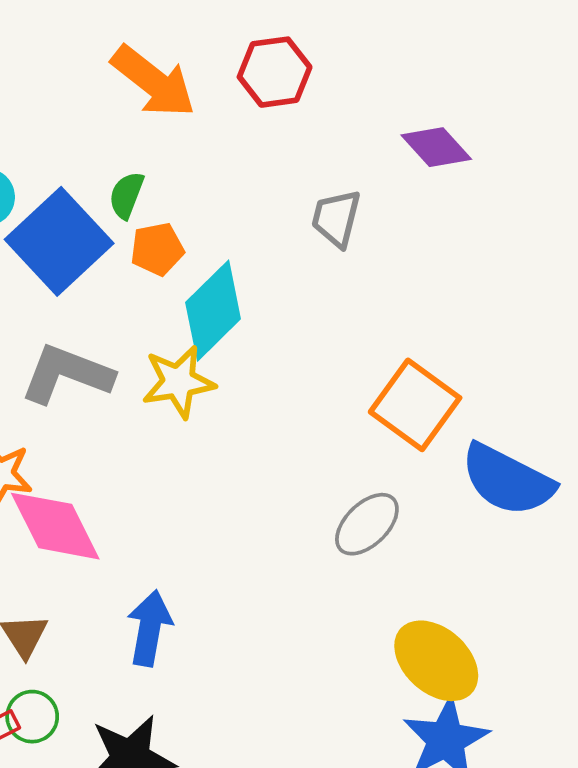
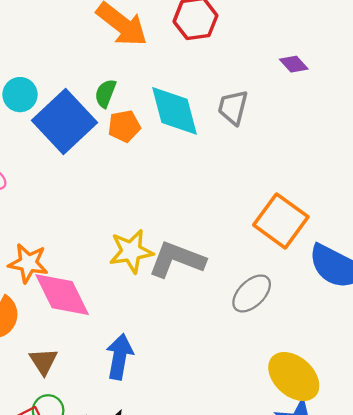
purple diamond: (436, 147) -> (294, 64), size x0.7
cyan diamond: (213, 311) -> (174, 111), moved, turned -60
gray L-shape: (67, 374) -> (177, 260), moved
yellow star: (178, 382) -> (131, 251), moved

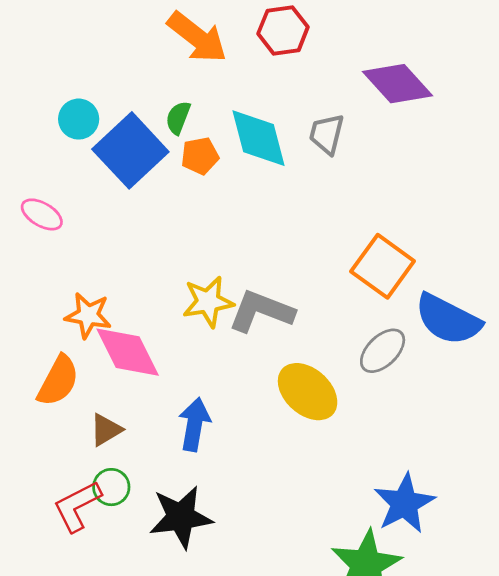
purple diamond: (294, 64) -> (398, 84), size x2.0
gray ellipse: (252, 293) -> (383, 351), moved
brown triangle: (43, 361) -> (106, 430), turned 32
yellow ellipse: (294, 377) -> (308, 392), moved

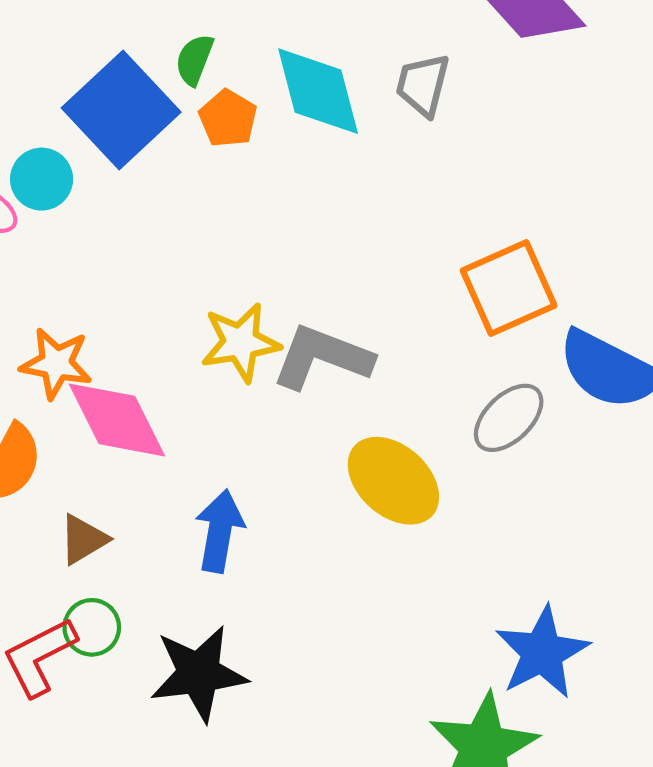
cyan circle: (79, 119) -> (42, 179), moved
orange pentagon: (200, 156) -> (228, 118), turned -30
orange square: (383, 266) -> (509, 288), turned 30

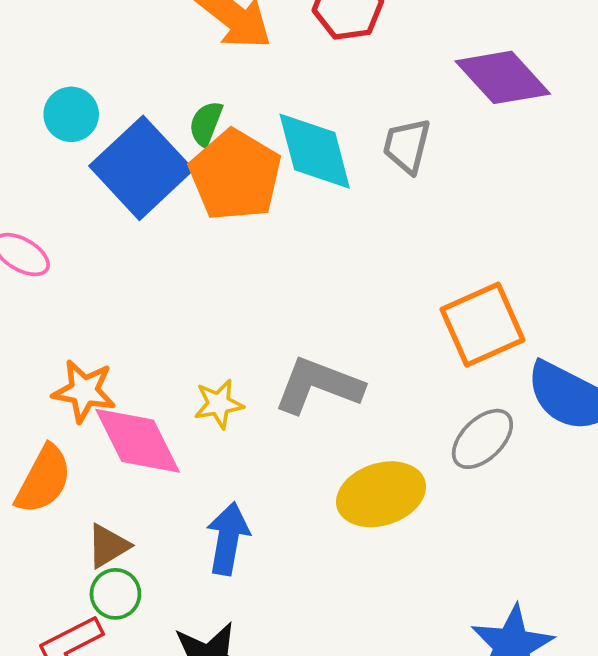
orange pentagon: (228, 118) -> (235, 175), size x1.8
cyan circle: (42, 179) -> (71, 114), moved
yellow star: (241, 342) -> (219, 404), moved, size x0.7
yellow ellipse: (393, 481) -> (381, 494), turned -60
green circle: (92, 627) -> (115, 594), moved

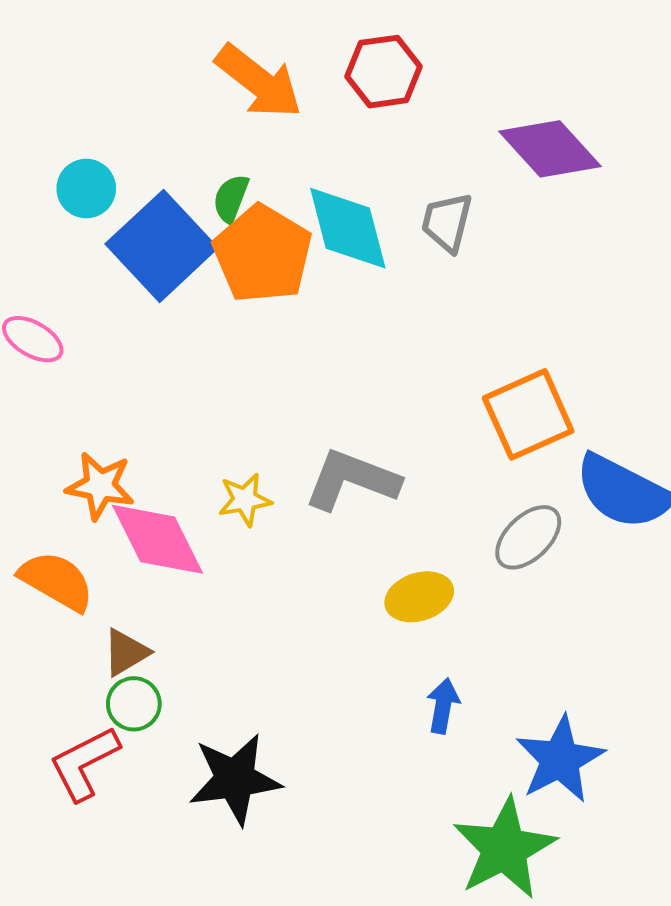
orange semicircle: (44, 480) -> (57, 581), turned -88
yellow ellipse: (381, 494) -> (419, 597), size x0.7
blue arrow: (228, 539) -> (443, 706), moved, size x0.7

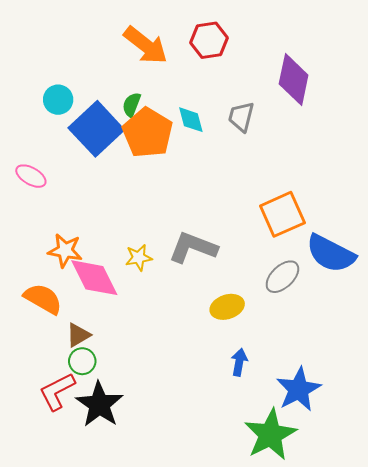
purple diamond: (550, 149) -> (294, 79), turned 54
cyan diamond: (348, 228) -> (191, 120), size x0.6
black star: (235, 779) -> (99, 404), moved, turned -30

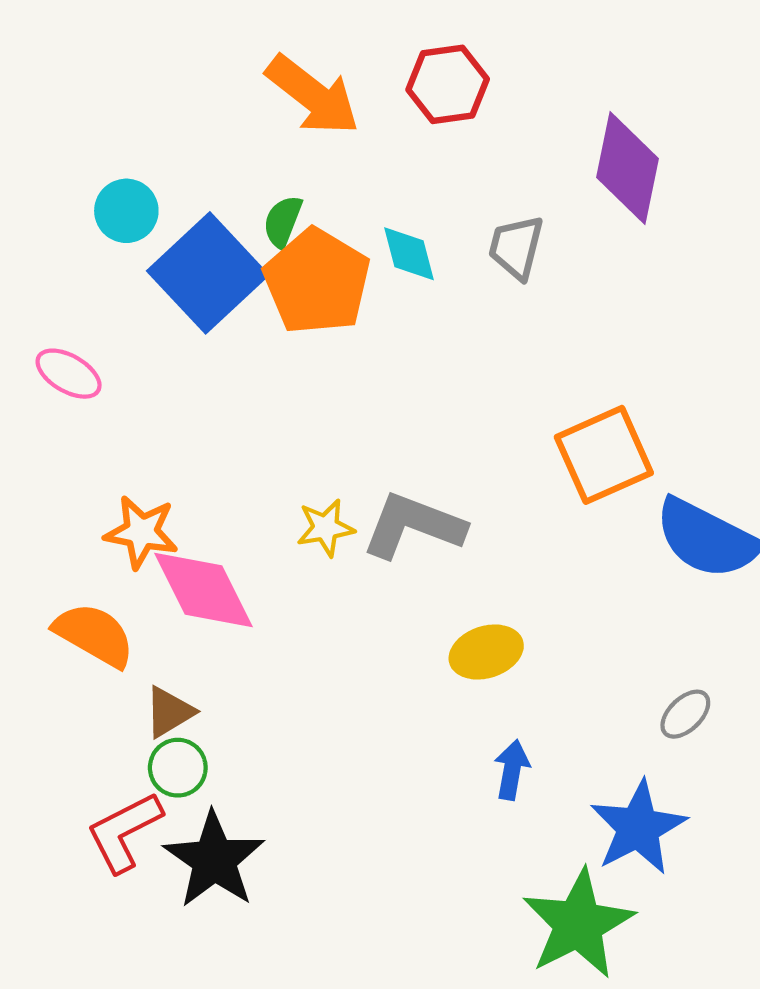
yellow star: (139, 258) -> (326, 528), moved
gray ellipse: (282, 277) -> (685, 714), moved, size x0.7

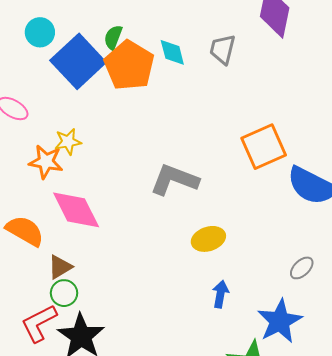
yellow star: (326, 528) -> (68, 142), moved
orange star: (141, 532) -> (46, 162), moved

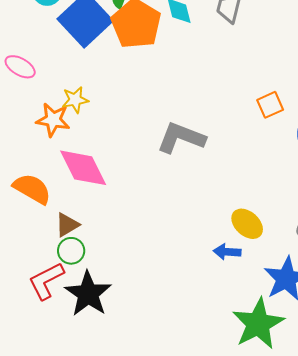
orange square: (264, 147) -> (270, 105), size x0.6
yellow ellipse: (208, 239) -> (247, 224), moved, turned 60
blue arrow: (220, 294) -> (227, 252), turned -96

